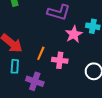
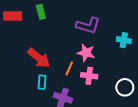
pink star: (74, 34) -> (86, 53), moved, turned -30

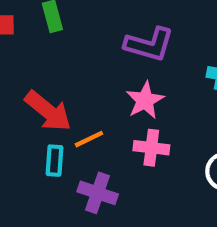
pink star: (86, 53) -> (145, 100), turned 30
orange line: (69, 68) -> (89, 139), moved, turned 40

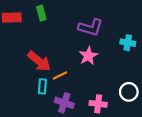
pink cross: (151, 148) -> (98, 104), moved

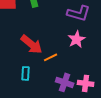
cyan rectangle: (42, 86) -> (26, 73), moved
purple cross: (64, 103) -> (65, 82), moved

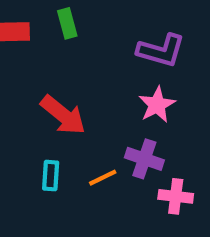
orange line: (51, 57) -> (103, 178), moved
purple cross: (65, 82) -> (144, 159), moved

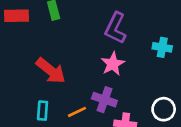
purple L-shape: (161, 51) -> (115, 28), turned 100

